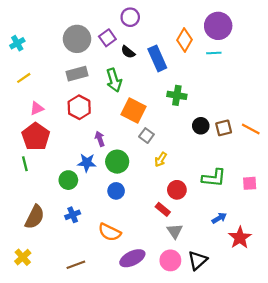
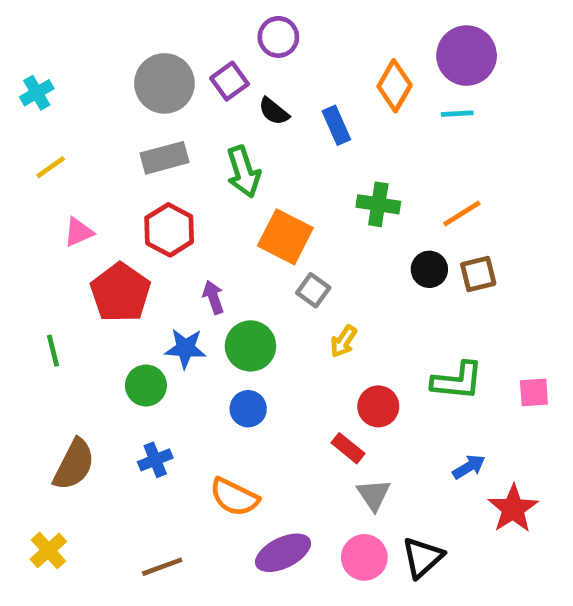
blue rectangle: (157, 58) -> (336, 125), size x0.7
orange line: (251, 129) -> (462, 214), moved, turned -60
red pentagon: (36, 137) -> (120, 293), moved

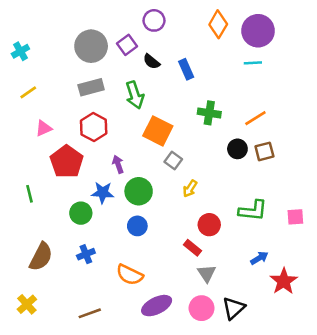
orange diamond: (395, 86) -> (218, 24), moved

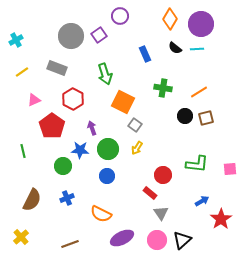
black semicircle: (151, 62) -> (175, 48), moved
gray rectangle: (91, 87) -> (57, 68), moved, turned 36
yellow arrow: (190, 189) -> (137, 148), moved

